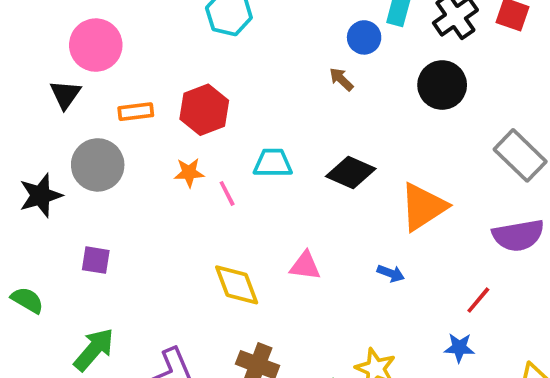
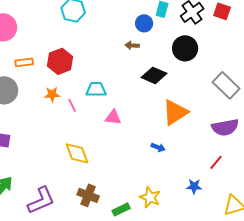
brown arrow: (341, 79) -> (132, 45), turned -40
black diamond: (351, 173) -> (154, 75), moved
pink triangle: (305, 266) -> (113, 117), moved
red line: (478, 300) -> (216, 162), moved

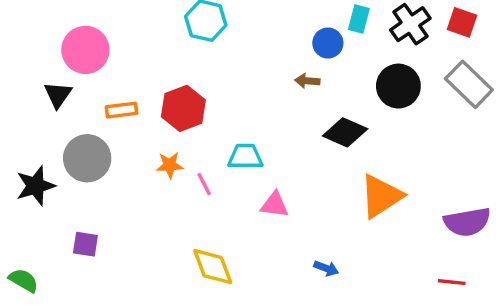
gray rectangle: (226, 85) -> (469, 84), moved
blue arrow: (158, 147) -> (326, 268), moved
red line: (216, 162) -> (452, 282), turned 56

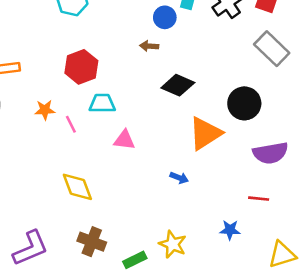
black circle: (398, 86) -> (244, 103), moved
red hexagon: (183, 108) -> (81, 67), moved
blue arrow: (326, 268) -> (179, 178), moved

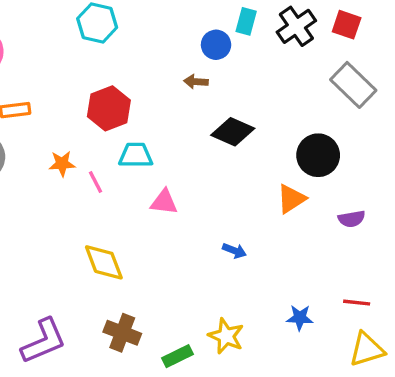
orange triangle: (205, 133) -> (291, 199), moved, size x0.7
purple semicircle: (270, 153) -> (352, 219), size x0.6
red line: (259, 199) -> (357, 303), moved

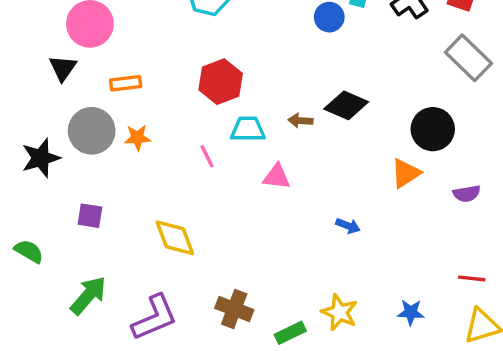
brown arrow: (196, 82) -> (300, 121), moved
orange star: (62, 164) -> (137, 138), moved
yellow diamond: (104, 262) -> (175, 238), moved
blue star: (300, 318) -> (411, 312), moved

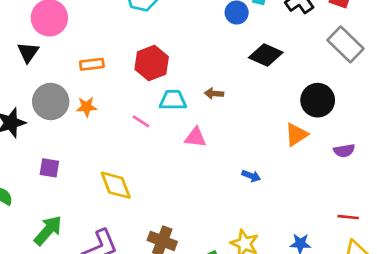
orange rectangle: (126, 83) -> (92, 64), moved
black diamond: (346, 105) -> (266, 55), moved
pink line: (207, 156) -> (141, 121), turned -30

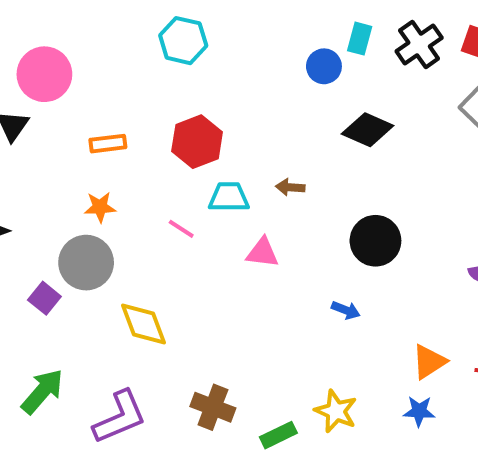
black circle: (318, 100) -> (375, 241), moved
gray circle: (51, 102) -> (86, 263), moved
orange triangle: (296, 135) -> (429, 362), moved
purple square: (49, 168) -> (44, 298), turned 30

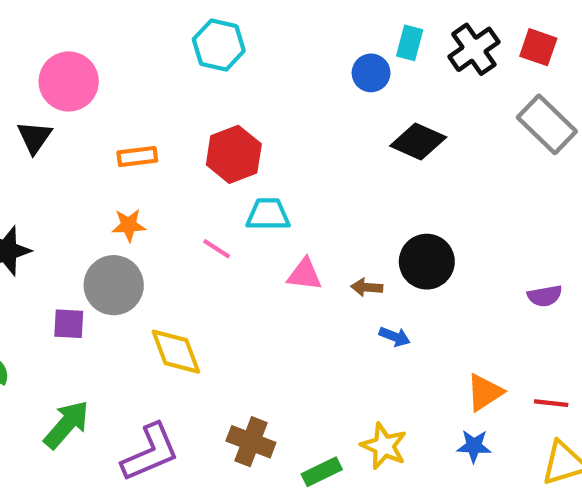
brown arrow: (290, 187) -> (367, 287), moved
purple square: (44, 298) -> (69, 324), turned -36

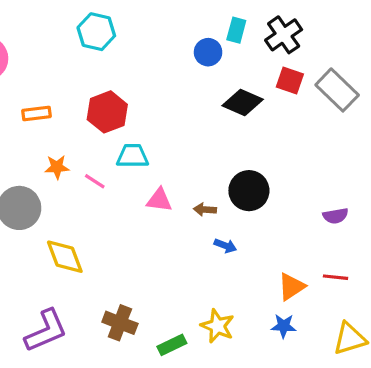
red square: (538, 47) -> (290, 80), moved
orange star: (129, 225) -> (57, 167), moved
red line: (551, 403) -> (336, 277), moved

